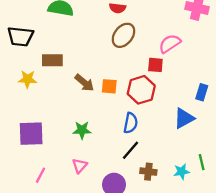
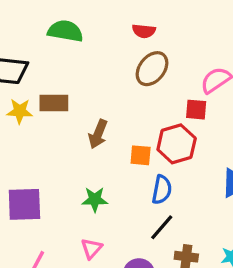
yellow star: (27, 79) -> (20, 111), moved
brown arrow: (84, 83) -> (98, 134), turned 72
orange square: (109, 86) -> (141, 155), moved

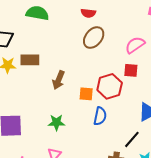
red square: (196, 110) -> (131, 70), moved
black line: (162, 227) -> (132, 139), moved

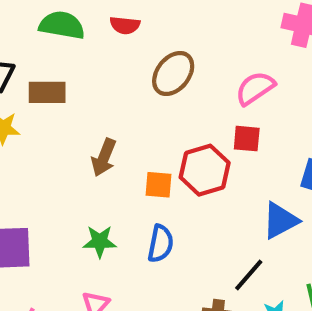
red semicircle: (88, 13) -> (125, 25), moved
brown rectangle: (30, 60) -> (47, 92), moved
blue semicircle: (100, 116) -> (161, 244), moved

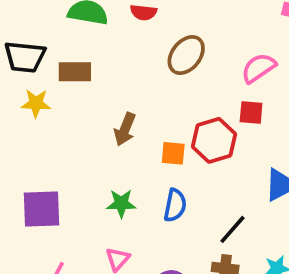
black line: (249, 275) -> (233, 229), moved

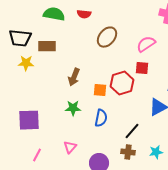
green star: (121, 203) -> (73, 108), moved

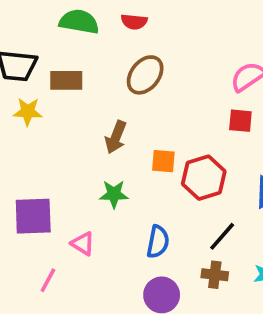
brown ellipse: (107, 37) -> (145, 75), moved
red hexagon: (122, 83) -> (204, 178), moved
blue semicircle: (101, 118) -> (158, 242), moved
pink triangle: (70, 147) -> (83, 244), moved, turned -40

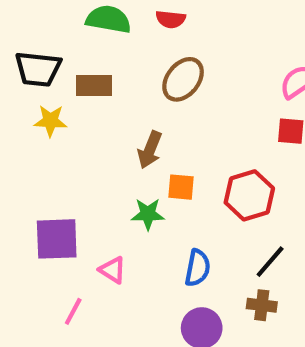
orange square: (163, 161) -> (181, 187), moved

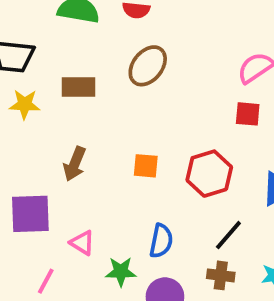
brown rectangle: (94, 86) -> (78, 87), moved
brown arrow: (150, 150) -> (75, 164), moved
green star: (148, 214) -> (121, 272), moved

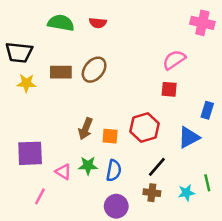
brown ellipse: (148, 66) -> (94, 70), moved
brown arrow: (75, 164) -> (85, 129), moved
orange square: (146, 166) -> (110, 136), moved
green star: (121, 272) -> (88, 166), moved

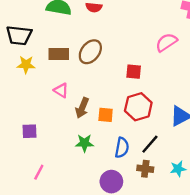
red square: (169, 89) -> (134, 72), moved
purple square: (30, 153) -> (29, 131), size x0.6
blue semicircle: (114, 171) -> (122, 148), moved
pink triangle: (63, 172) -> (61, 90), moved

